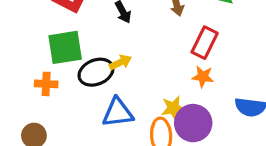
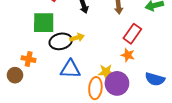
orange cross: (46, 84) -> (29, 59), moved

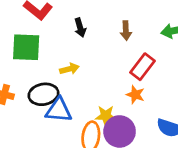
black ellipse: (61, 41) -> (43, 94), moved

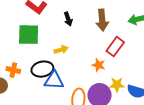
brown arrow: (126, 31) -> (102, 20), size x1.5
orange star: (135, 95) -> (99, 65), moved
yellow star: (106, 116) -> (117, 85), moved

